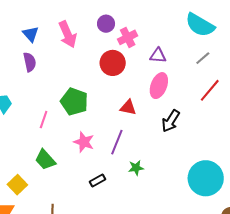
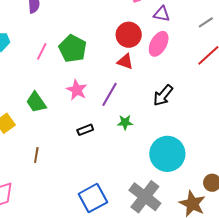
red circle: (113, 63) -> (129, 35), moved
pink line: (44, 120) -> (42, 51), moved
black arrow: (171, 121) -> (163, 95), moved
cyan circle: (206, 178) -> (167, 154), moved

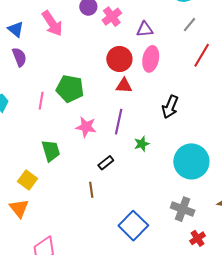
green trapezoid: (36, 102) -> (51, 151), turned -145
brown line: (36, 155) -> (91, 190), moved
gray cross: (145, 197) -> (183, 209), size x0.7

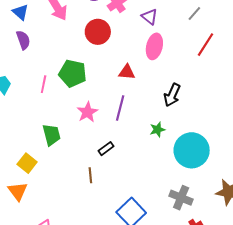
purple triangle: (145, 29) -> (150, 17), turned 42
red circle: (119, 59) -> (98, 32), moved
pink star: (86, 127) -> (87, 112), turned 30
green star: (142, 144) -> (157, 130), moved

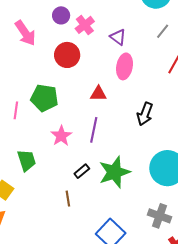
green star: (157, 130) -> (114, 172), moved, size x2.0

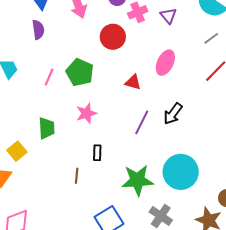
purple triangle: (118, 37) -> (168, 16), moved
purple line: (94, 130) -> (142, 122), moved
black rectangle: (82, 171) -> (97, 153), turned -63
green star: (114, 172) -> (137, 180), moved

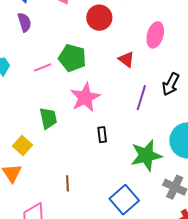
pink line: (49, 77) -> (43, 67), turned 54
red triangle: (133, 82) -> (126, 59), turned 30
pink star: (86, 113) -> (85, 97), size x1.4
brown line: (77, 176) -> (67, 183), moved

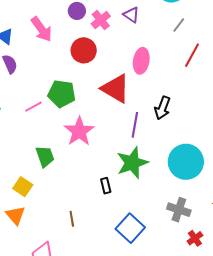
red triangle: (126, 59) -> (116, 89), size x1.8
black rectangle: (102, 135) -> (106, 186), moved
green star: (146, 155) -> (132, 163), moved

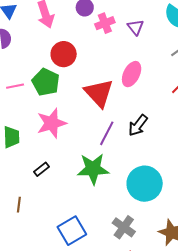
red circle: (84, 50) -> (64, 54), moved
black rectangle: (106, 186) -> (42, 169), moved, turned 49

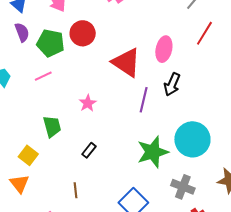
pink ellipse: (132, 74) -> (164, 49), moved
green pentagon: (46, 82) -> (50, 43), moved
pink star: (52, 123) -> (88, 103), size x0.6
green star: (93, 169) -> (153, 152), moved

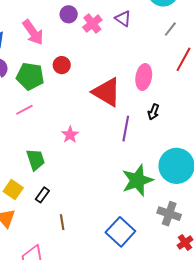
red circle: (83, 33) -> (62, 65), size x0.7
black arrow: (172, 84) -> (153, 112), size x0.7
black rectangle: (89, 150) -> (42, 195), moved

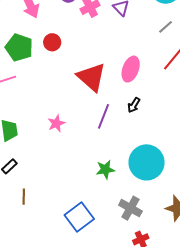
pink star: (70, 135) -> (56, 123), moved
green star: (137, 180) -> (105, 170), size x0.6

